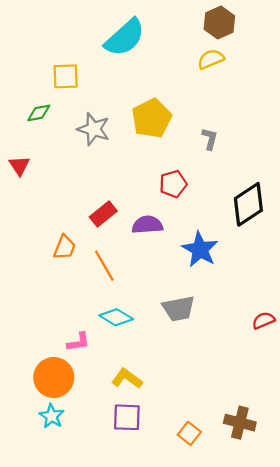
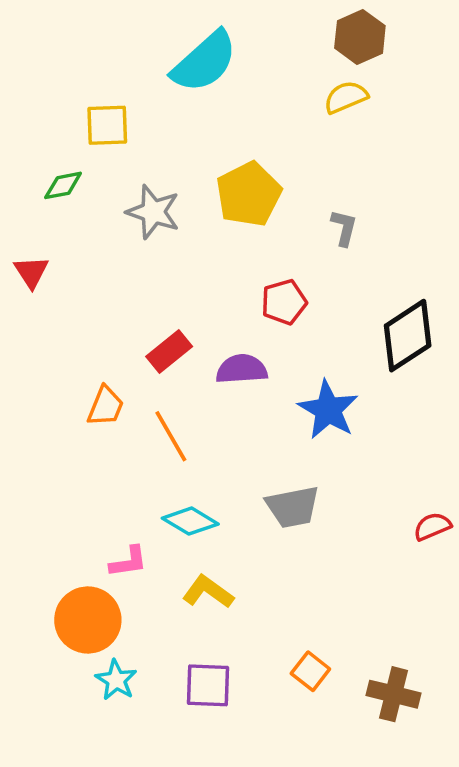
yellow L-shape: (127, 379) -> (208, 592), moved
cyan star: (52, 416) -> (116, 680), moved
orange square: (189, 433) -> (310, 671), moved

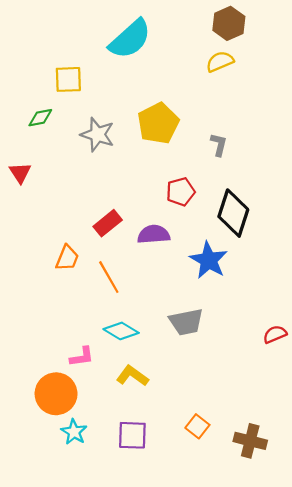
black diamond: (408, 336) -> (233, 213), moved, turned -39

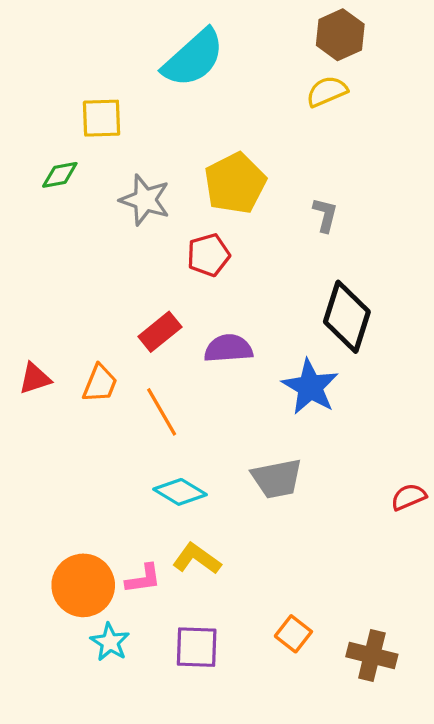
red triangle: (20, 173) -> (35, 378), moved, turned 45
red pentagon: (181, 192) -> (208, 255), moved
pink L-shape: (82, 357) -> (143, 579), moved

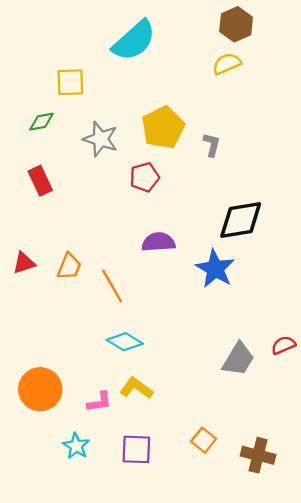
gray L-shape: (325, 215) -> (212, 145), moved
black diamond: (347, 317) -> (241, 220), turned 63
red rectangle: (160, 332) -> (40, 181), moved, turned -76
gray trapezoid: (277, 479) -> (238, 359), moved, turned -48
orange circle: (83, 585) -> (40, 389), moved

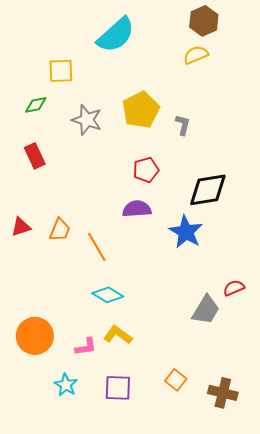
red pentagon: (144, 177) -> (146, 170), moved
red semicircle: (284, 345) -> (234, 288), moved

